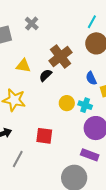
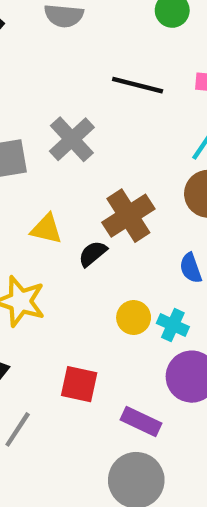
gray cross: (32, 24) -> (72, 139), size x1.5
purple rectangle: (90, 155) -> (141, 421), moved

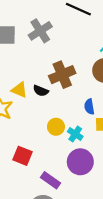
yellow triangle: (46, 229) -> (19, 90), moved
black semicircle: (93, 254) -> (41, 91), turned -128

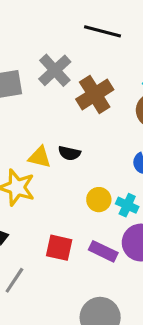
brown cross: (62, 75) -> (95, 94), moved
purple rectangle: (51, 180) -> (103, 251), moved

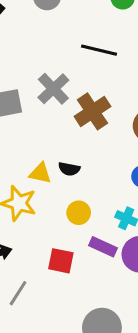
yellow circle: (99, 200) -> (79, 213), moved
purple rectangle: (103, 251) -> (103, 247), moved

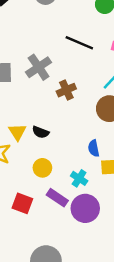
brown cross: (93, 111) -> (66, 90), size x0.7
yellow triangle: (40, 173) -> (17, 132), turned 36

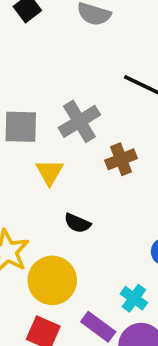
yellow triangle: (17, 132) -> (50, 172), moved
yellow circle: (42, 168) -> (52, 280), moved, size x1.6

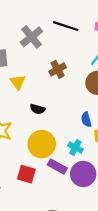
gray cross: (79, 121) -> (31, 37), moved
yellow circle: (52, 280) -> (42, 144), moved

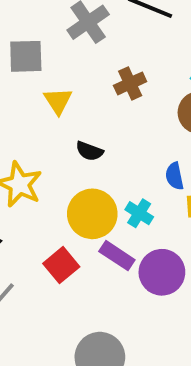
cyan cross: (75, 148) -> (139, 213), moved
red square: (26, 174) -> (61, 265), turned 30

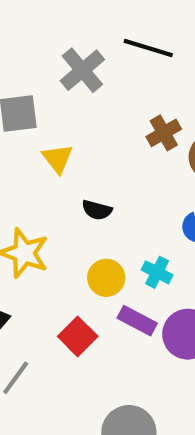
brown cross: (130, 83) -> (164, 133), moved
yellow circle: (92, 214) -> (106, 278), size x0.7

